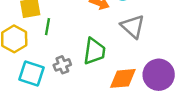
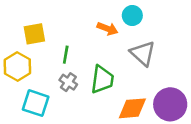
green line: (47, 27) -> (66, 55), moved
gray cross: (62, 65) -> (68, 82), moved, turned -35

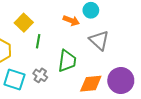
yellow square: (34, 34) -> (24, 23), moved, turned -36
gray cross: (68, 82) -> (40, 75), moved

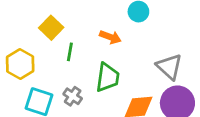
orange arrow: (71, 21) -> (110, 37), moved
gray triangle: (99, 40) -> (169, 67), moved

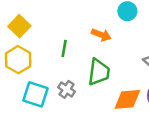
yellow square: (51, 28) -> (19, 26), moved

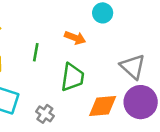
gray cross: (67, 89) -> (45, 114), moved

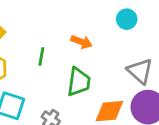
cyan circle: (103, 13) -> (127, 19), moved

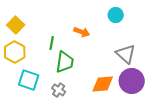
green trapezoid: (79, 82) -> (65, 62), moved

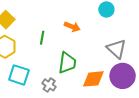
green trapezoid: (65, 62) -> (67, 63), moved

